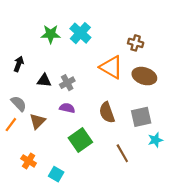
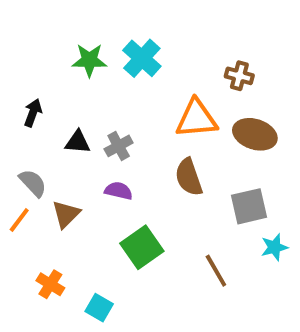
orange triangle: (111, 67) -> (196, 119), turned -35
brown semicircle: (107, 112) -> (189, 177), moved

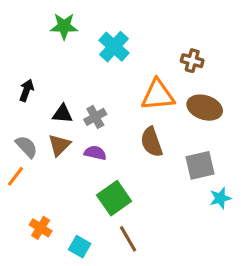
green star: (89, 60) -> (64, 26), moved
brown triangle: (66, 214) -> (59, 145), moved
brown line: (216, 271) -> (128, 239), moved

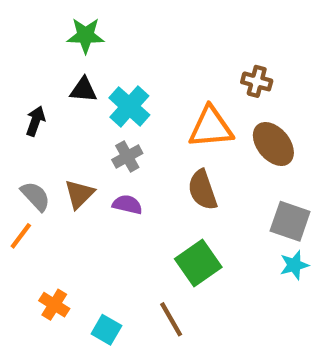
cyan cross: (114, 47) -> (129, 106), moved
brown ellipse: (205, 108) -> (273, 144), turned 32
black triangle: (62, 114) -> (83, 90), moved
gray square: (200, 165) -> (290, 221), moved, turned 32
green square: (114, 198) -> (198, 263), moved

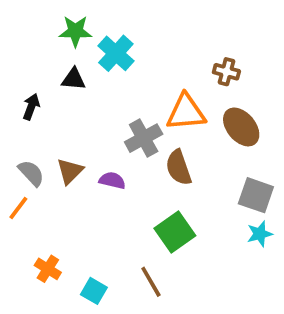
cyan cross: (129, 106) -> (116, 53), moved
gray cross: (127, 157) -> (144, 138), moved, size x1.4

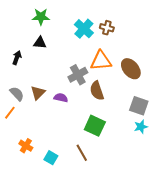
cyan cross: (116, 53) -> (84, 29), moved
brown cross: (226, 72) -> (107, 28), moved
green square: (175, 232) -> (95, 126), turned -30

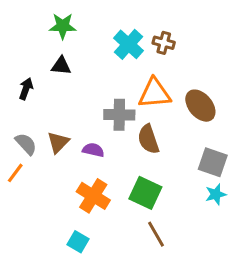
gray cross: (78, 75) -> (119, 115), turned 30
orange cross: (26, 146) -> (93, 196), moved, size x1.5
brown line: (82, 153) -> (156, 234), moved

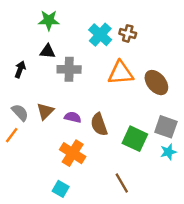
gray cross: (119, 115) -> (69, 69), moved
brown semicircle: (148, 139) -> (99, 124), moved
green square: (145, 193) -> (135, 139), moved

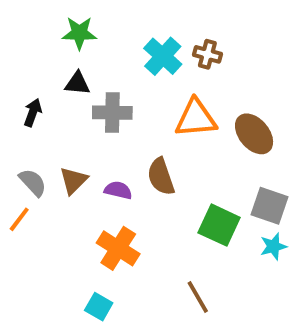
brown semicircle: (99, 124) -> (161, 177), moved

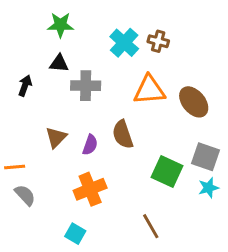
gray semicircle: (33, 182) -> (25, 195), moved
purple semicircle: (118, 190) -> (90, 145), turned 96
orange line: (19, 219) -> (15, 167), turned 48
orange cross: (118, 248) -> (90, 189), turned 36

